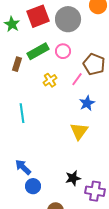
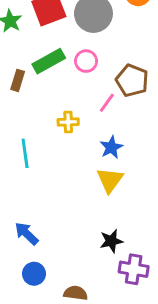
yellow cross: (50, 80) -> (68, 122), moved, turned 32
blue star: (87, 103) -> (111, 147), moved
black star: (73, 178) -> (111, 241), moved
blue circle: (33, 186) -> (34, 274), moved

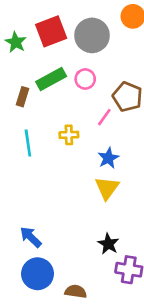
cyan line: (25, 153) -> (28, 143), moved
black star: (111, 241) -> (108, 244), turned -30
blue circle: (34, 274) -> (38, 274), size x1.5

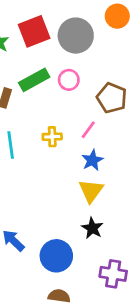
pink line: (104, 117) -> (88, 130), moved
black star: (108, 244) -> (92, 228), moved
blue circle: (38, 274) -> (56, 256), moved

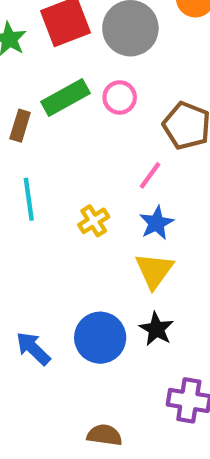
yellow cross: (52, 137) -> (94, 221), moved, turned -30
blue circle: (56, 256) -> (100, 338), moved

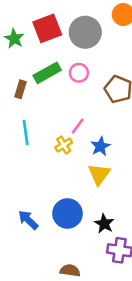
pink line: (150, 175) -> (78, 126), moved
black star: (156, 329) -> (104, 224), moved

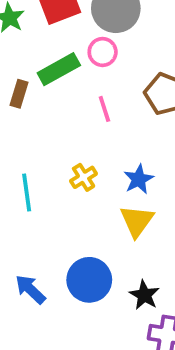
pink circle: (79, 73) -> (103, 52), moved
pink line: (78, 126) -> (104, 109), moved, turned -54
cyan line: (26, 132) -> (27, 193), moved

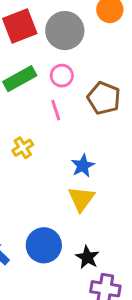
pink circle: (103, 52) -> (62, 76), moved
yellow cross: (84, 177) -> (23, 148), moved

